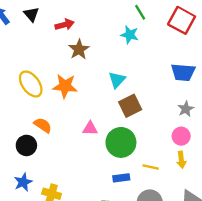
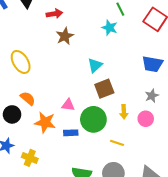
orange star: (65, 86) -> (45, 122), moved
yellow arrow: (181, 160) -> (124, 112), moved
blue rectangle: (121, 178) -> (71, 133), moved

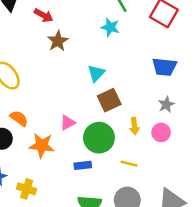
red arrow: (54, 14) -> (44, 15), turned 42
pink triangle: (68, 105) -> (68, 123), turned -32
blue rectangle: (71, 133) -> (83, 165), moved

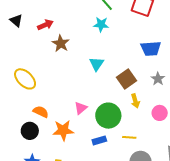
red arrow: (44, 15) -> (45, 25), turned -42
brown square: (109, 100) -> (126, 79), moved
pink circle: (161, 132) -> (160, 113), moved
yellow line: (129, 164) -> (129, 137), moved

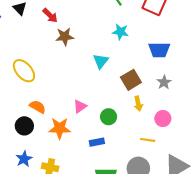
cyan star: (101, 24) -> (121, 32), moved
red arrow: (45, 25) -> (50, 15), turned 63
brown star: (61, 43) -> (65, 37), turned 30
green circle: (108, 116) -> (109, 117), size x0.6
yellow line: (129, 137) -> (148, 140), moved

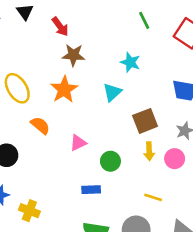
cyan star: (121, 32) -> (130, 62), moved
orange semicircle: (38, 107) -> (40, 125), moved
pink circle: (163, 119) -> (175, 159), moved
orange star: (60, 128) -> (64, 90), moved, turned 30

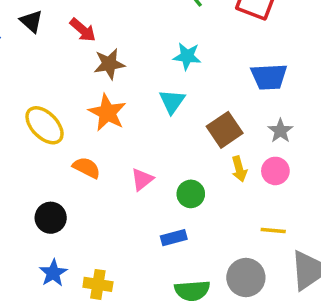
yellow line: (153, 197) -> (273, 230), moved

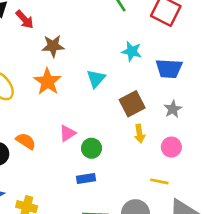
red arrow: (83, 30) -> (25, 19), moved
cyan star: (187, 56) -> (132, 51), moved
orange semicircle: (87, 168) -> (26, 141), moved
pink circle: (275, 171) -> (171, 147), moved
green circle: (191, 194) -> (92, 148), moved

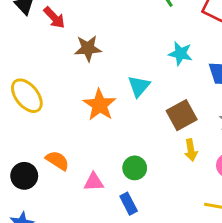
orange star: (48, 82) -> (100, 105), moved
pink triangle: (67, 133) -> (94, 182), moved, turned 30
blue rectangle: (86, 179) -> (129, 204), turned 72

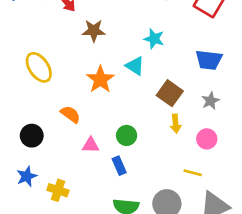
cyan star: (180, 54) -> (154, 39), moved
cyan triangle: (139, 86) -> (135, 66), turned -42
brown square: (182, 115) -> (170, 93), turned -30
orange semicircle: (57, 161) -> (70, 114), moved

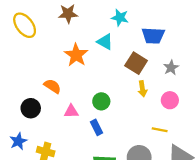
blue trapezoid: (209, 60) -> (153, 36), moved
yellow ellipse: (39, 67) -> (25, 25), moved
black circle: (32, 136) -> (31, 108), moved

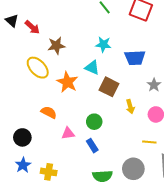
yellow ellipse: (25, 25) -> (38, 68), moved
brown square: (136, 63) -> (109, 87), moved
black circle: (31, 108) -> (22, 137), moved

